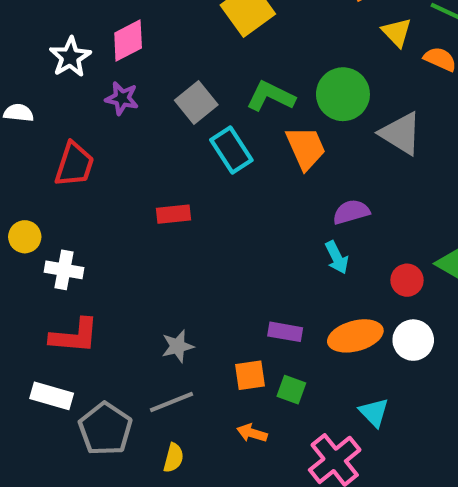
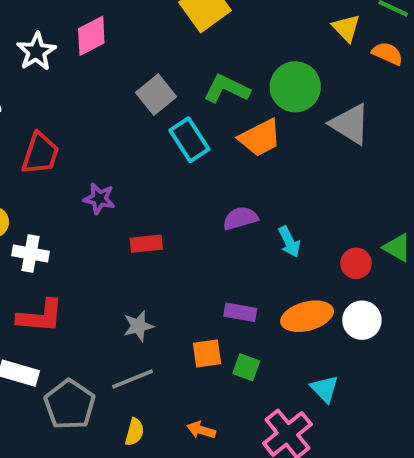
purple star: (122, 98) -> (99, 199), moved
orange trapezoid: (306, 148) -> (260, 138), turned 87
purple semicircle: (351, 212) -> (240, 218), moved
red rectangle: (174, 214) -> (146, 244), moved
orange arrow: (252, 433) -> (201, 430), moved

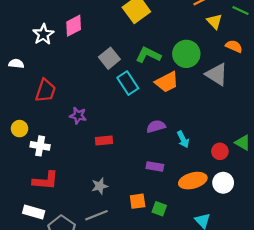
orange semicircle: (387, 53) -> (234, 46), moved
purple rectangle: (240, 312) -> (155, 166), moved

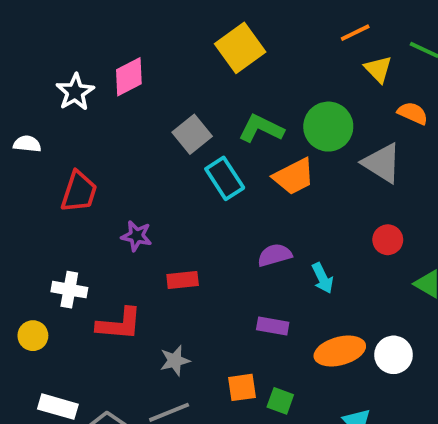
yellow circle: (19, 129) -> (33, 336), moved
red circle: (220, 151) -> (388, 240), moved
red L-shape: (45, 181) -> (119, 324), moved

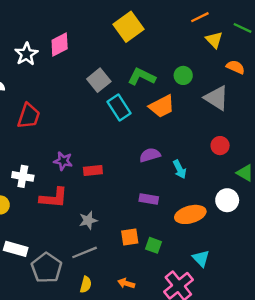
green circle: (328, 127) -> (183, 75), size x0.6
purple star: (136, 236) -> (63, 161), moved
white circle: (394, 355) -> (227, 200), moved

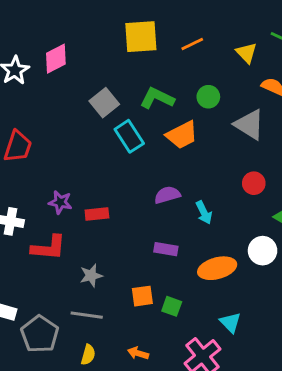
orange line: (200, 17) -> (192, 44), moved
yellow square: (129, 27) -> (141, 37), turned 32
gray line: (85, 252) -> (87, 315), turned 30

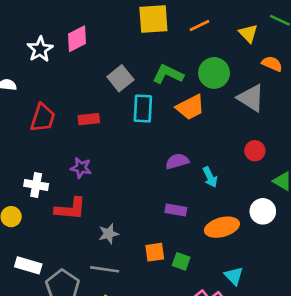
green circle: (208, 97) -> (214, 73), size x1.5
cyan rectangle: (129, 136) -> (143, 109), turned 36
red rectangle: (97, 214) -> (89, 119), moved

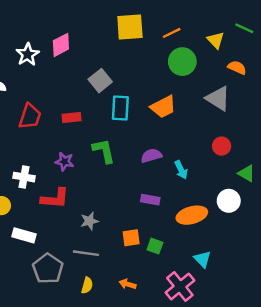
green circle: (214, 73) -> (182, 62), moved
green L-shape: (168, 74) -> (104, 151), moved, turned 52
white rectangle: (28, 265) -> (24, 235), moved

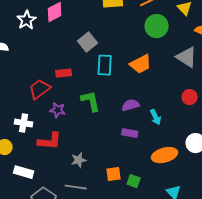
red trapezoid: (30, 116) -> (40, 89), moved, turned -145
purple rectangle: (150, 200) -> (130, 133), moved

